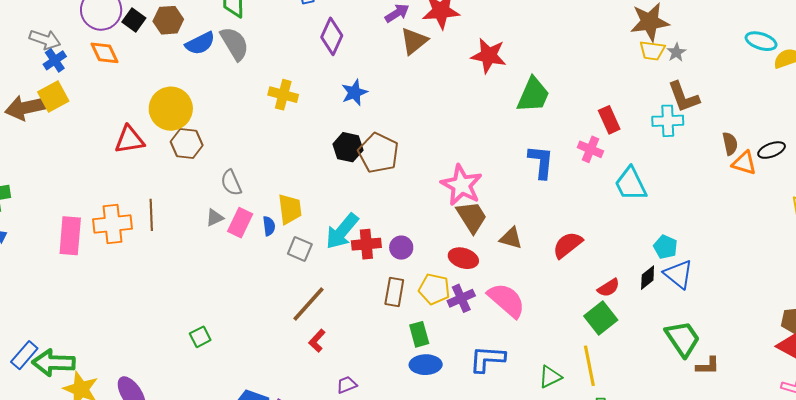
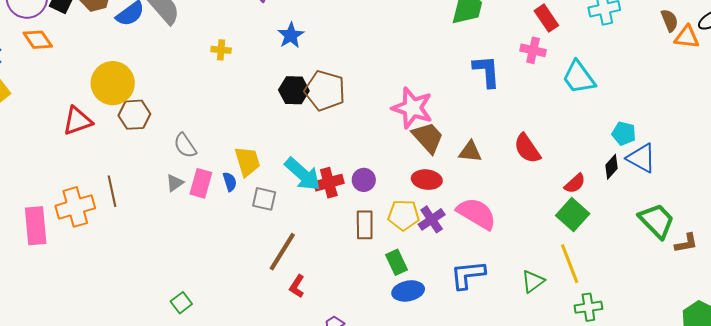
yellow cross: (283, 95) -> (221, 50), size x0.7
cyan arrow: (342, 231) -> (303, 174), turned -78
red semicircle: (568, 245) -> (527, 148), turned -76

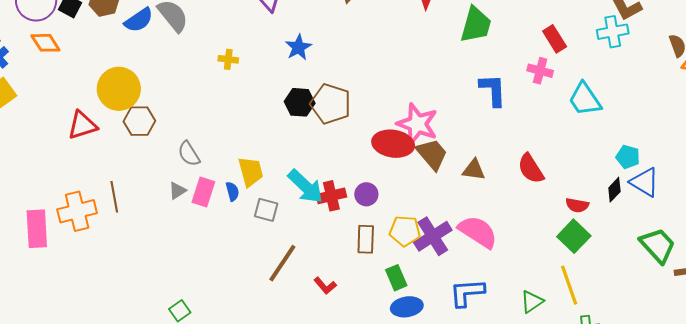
red ellipse: (427, 180) -> (393, 144), moved, size x1.4
red semicircle: (575, 183) -> (577, 205), turned 50
purple cross: (432, 219) -> (433, 236), size x1.4
red L-shape: (297, 286) -> (325, 286), moved, turned -75

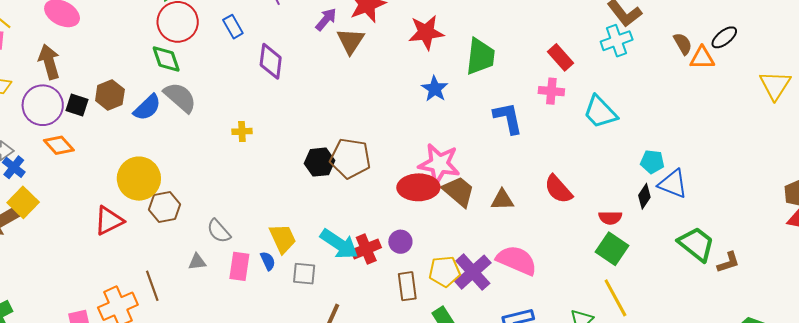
blue star: (298, 47) -> (435, 89), moved
gray triangle: (177, 191) -> (197, 262), moved, turned 36

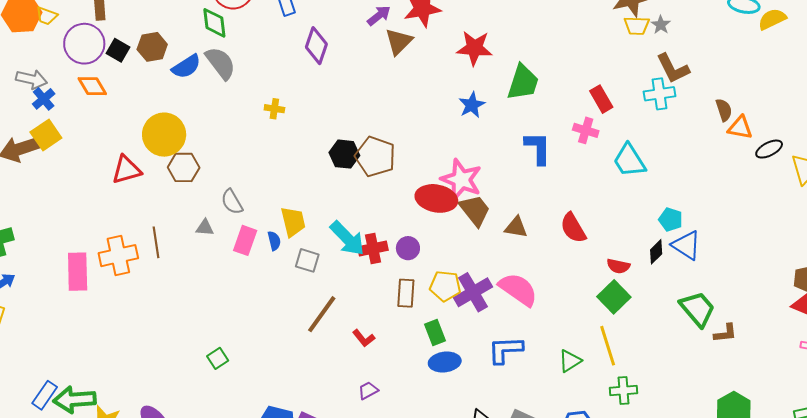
black ellipse: (724, 37) -> (769, 149), moved

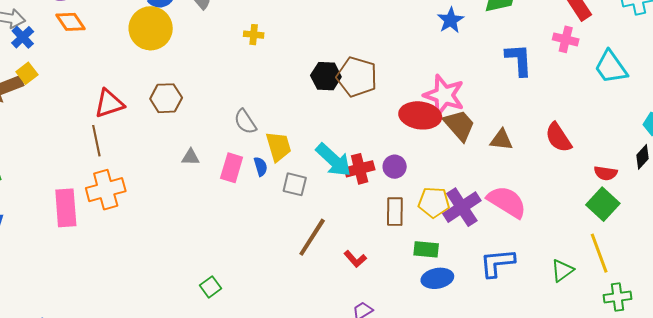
yellow square: (46, 135) -> (27, 73), size x0.7
yellow circle: (164, 135) -> (151, 28), moved
gray semicircle: (232, 202) -> (245, 122), moved
brown line: (156, 242) -> (96, 141), moved
green rectangle: (435, 333) -> (426, 249), turned -60

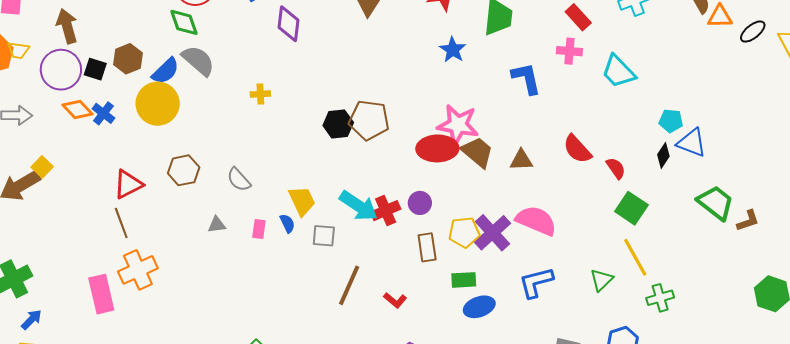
blue cross: (23, 37) -> (103, 113), moved
gray semicircle: (245, 122) -> (239, 180), moved
pink rectangle: (232, 168) -> (259, 229), size x0.7
red semicircle: (606, 173) -> (616, 168), moved, turned -125

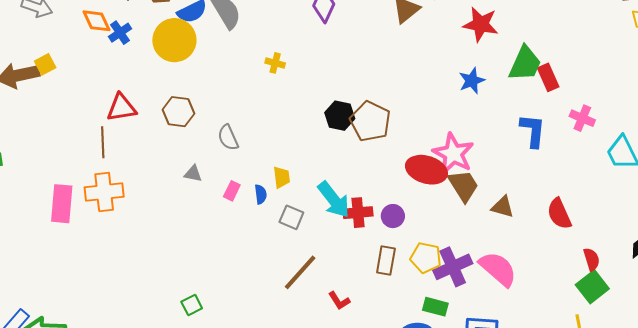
red rectangle: (578, 17) -> (548, 77), moved
red semicircle: (616, 168) -> (592, 259), moved
yellow trapezoid: (302, 201) -> (282, 177), size x0.7
green rectangle: (464, 280) -> (435, 307), moved

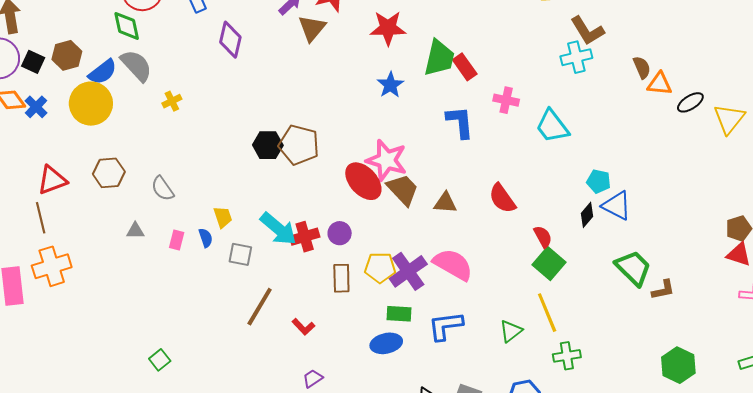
yellow cross: (275, 63) -> (172, 101), moved, turned -30
red ellipse: (426, 170) -> (363, 181), turned 42

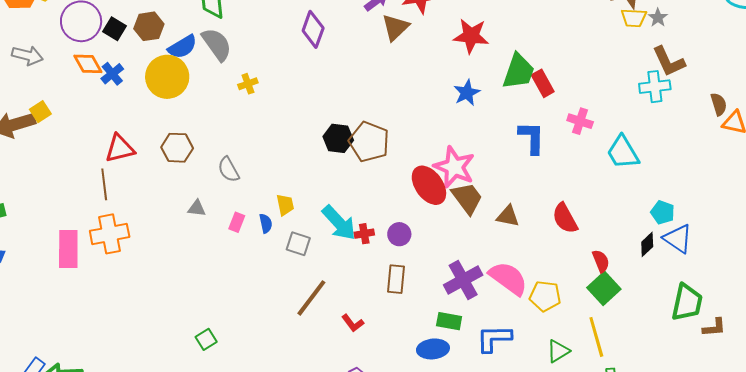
red cross: (305, 237) -> (364, 234), size x0.7
yellow pentagon: (380, 268) -> (545, 296), moved
green trapezoid: (633, 268) -> (687, 302), turned 51

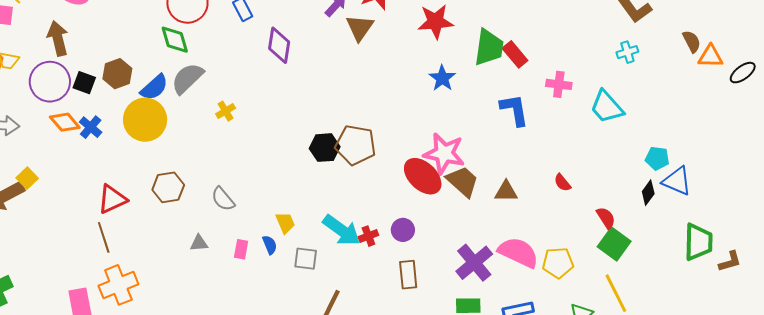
gray semicircle: (217, 44) -> (187, 78), turned -87
cyan cross: (655, 87) -> (627, 52), moved, size x0.7
red semicircle: (565, 218) -> (562, 183), size x0.6

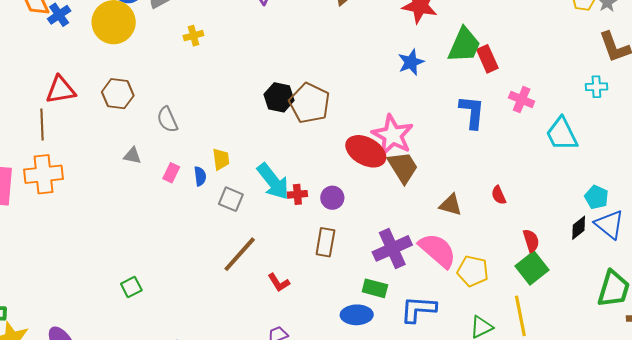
red ellipse: (423, 176) -> (366, 151), turned -30
brown triangle: (506, 191) -> (451, 205), moved

